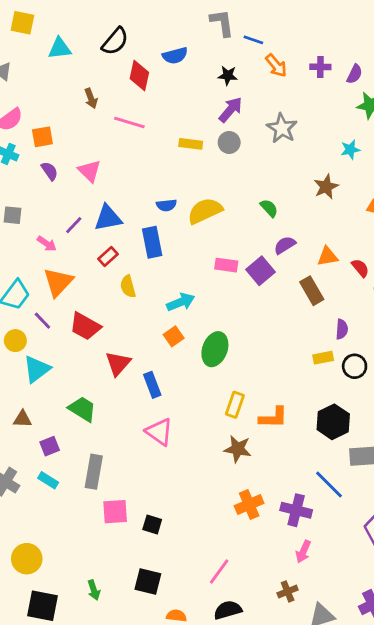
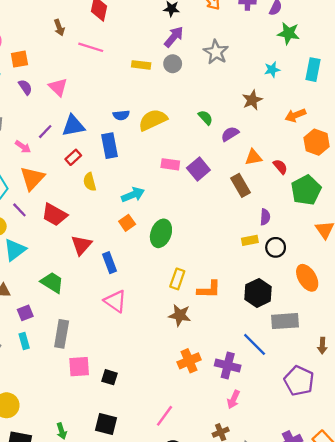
purple semicircle: (285, 245) -> (230, 134), moved
cyan rectangle: (48, 480) -> (24, 341), turned 42

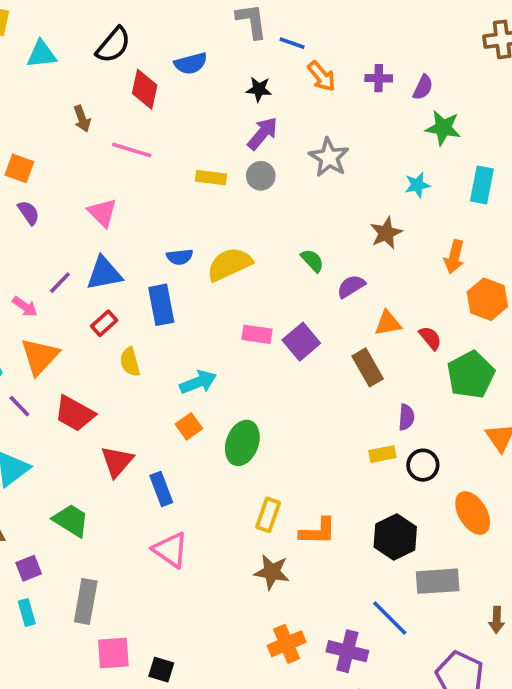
orange square: (19, 59) -> (19, 168), turned 30
pink triangle: (58, 87) -> (102, 213), moved
orange arrow: (295, 115) -> (454, 257), turned -54

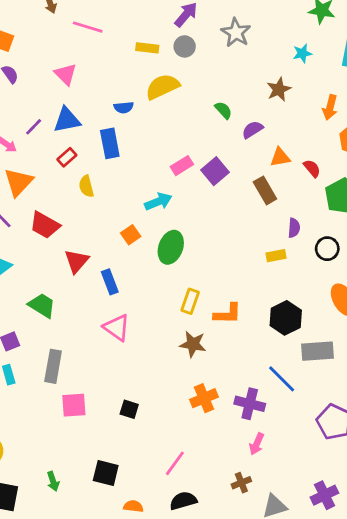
yellow semicircle: (229, 264) -> (162, 87), moved
pink rectangle: (257, 334) -> (182, 166), turned -40
cyan arrow: (198, 382) -> (158, 202), moved
black circle: (423, 465) -> (327, 249), moved
black square: (161, 670) -> (129, 409), moved

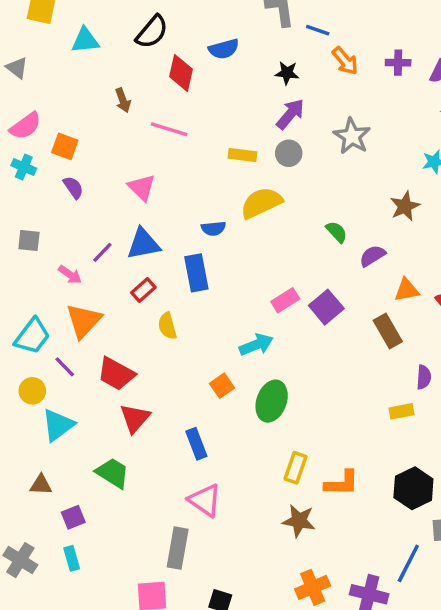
red triangle: (77, 261) -> (135, 418), moved
gray rectangle: (53, 366) -> (178, 548), moved
blue line: (282, 379) -> (408, 563), turned 72

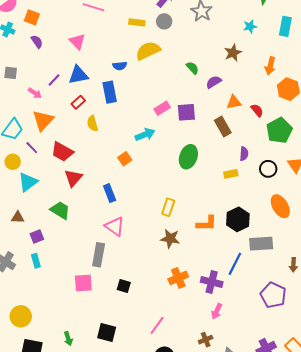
purple square: (326, 307) -> (186, 112), turned 36
green ellipse: (272, 401) -> (188, 157), moved
orange L-shape: (342, 483) -> (207, 223), moved

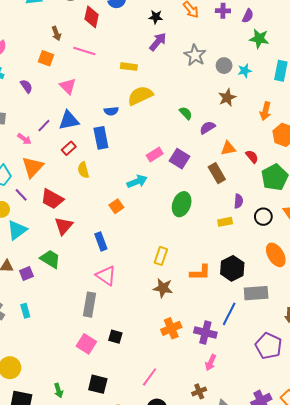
orange square: (32, 17) -> (46, 58), moved
gray circle: (164, 21) -> (224, 66), moved
purple square: (186, 112) -> (180, 159), turned 36
purple square: (37, 237) -> (26, 274), moved
pink square: (83, 283) -> (86, 344), moved, turned 36

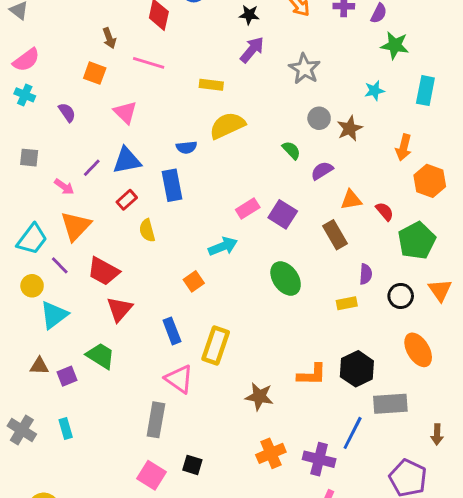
gray circle: (224, 66) -> (319, 118), moved
green ellipse: (182, 204) -> (286, 278), turned -55
yellow rectangle: (161, 256) -> (216, 346), moved, size x1.4

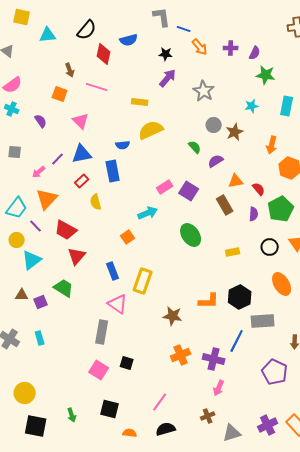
pink arrow: (64, 187) -> (39, 172), turned 104
purple semicircle: (366, 274) -> (254, 214), moved

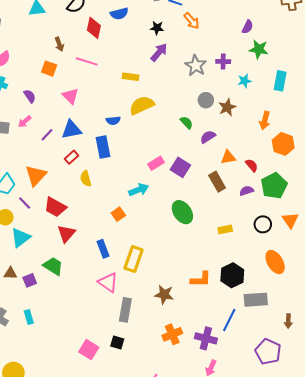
purple cross: (231, 48) -> (223, 61), moved
pink arrow: (39, 172) -> (25, 122), moved
purple semicircle: (254, 214) -> (247, 191), turned -112
gray rectangle: (102, 332) -> (125, 310), moved

